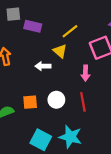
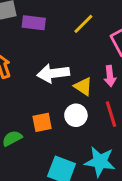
yellow triangle: (60, 51) -> (83, 86), moved
white arrow: (43, 66) -> (53, 73), size x1.5

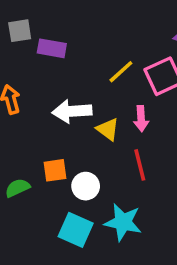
yellow line: (83, 24) -> (121, 72), moved
white circle: (76, 115) -> (86, 186), moved

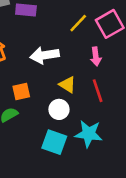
yellow triangle: (108, 129) -> (67, 85), moved
orange square: (55, 170) -> (21, 91), moved

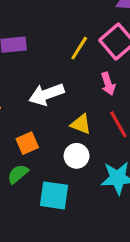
cyan square: (54, 142) -> (54, 195), moved

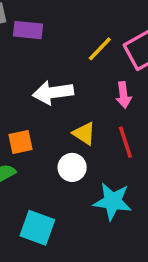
cyan square: (54, 195) -> (37, 228), moved

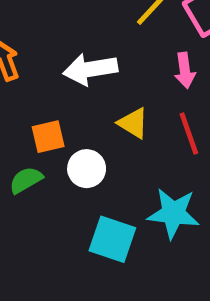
white circle: (72, 167) -> (87, 169), moved
cyan square: (37, 228) -> (112, 239), moved

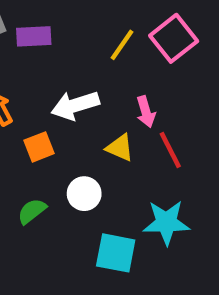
pink arrow: (185, 70) -> (146, 112), moved
orange square: (48, 137) -> (39, 147), moved

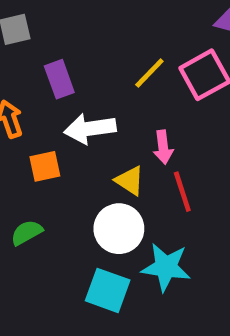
purple rectangle: (34, 36) -> (59, 79), moved, turned 64
white circle: (84, 194) -> (119, 229), moved, size x1.4

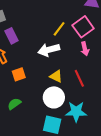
purple rectangle: (59, 79) -> (12, 36), moved
white arrow: (90, 129) -> (49, 50), moved
pink arrow: (163, 147) -> (85, 49), moved

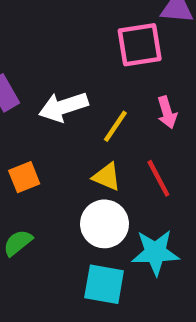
pink square: (83, 27) -> (140, 45), moved, turned 30
yellow line: (59, 29) -> (115, 126), moved
white arrow: (49, 50) -> (63, 107), moved

